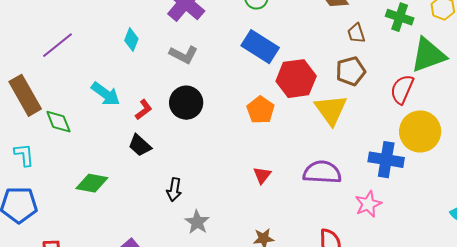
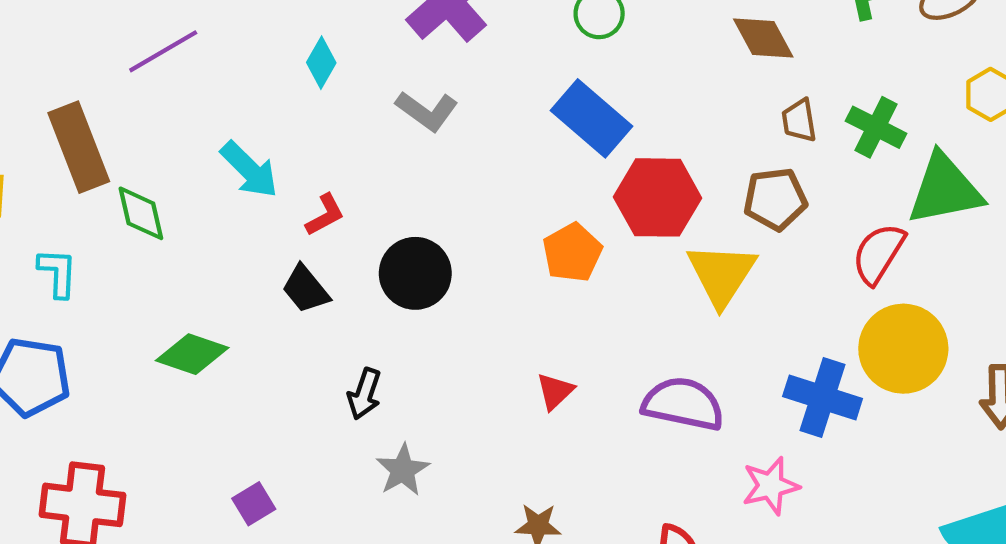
green cross: (400, 17) -> (876, 127), moved
black circle: (186, 103) -> (415, 273), moved

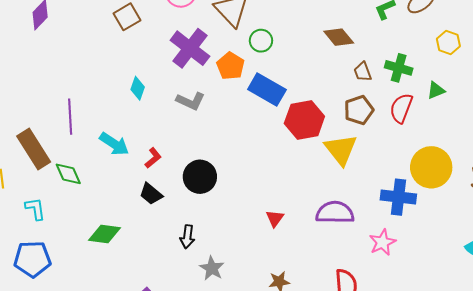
purple line: (163, 51) -> (70, 117), moved, turned -52
green triangle: (945, 189) -> (436, 90), size x0.5
orange pentagon: (572, 253) -> (231, 66), moved
red semicircle: (878, 254) -> (401, 108), moved

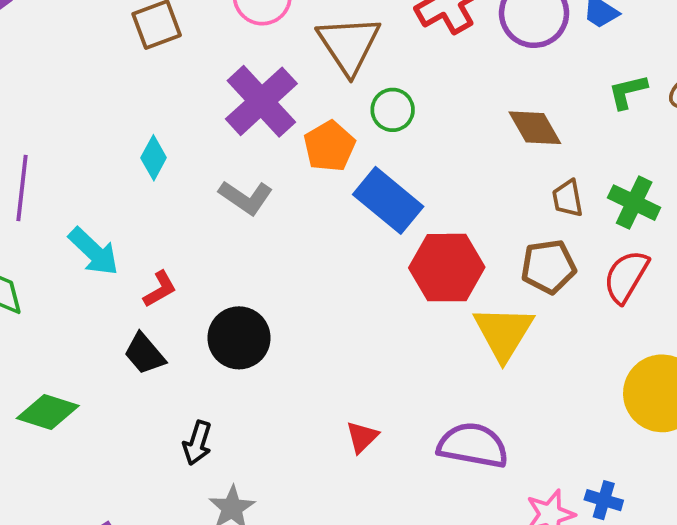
blue cross: (398, 197) -> (604, 500), moved, size x0.6

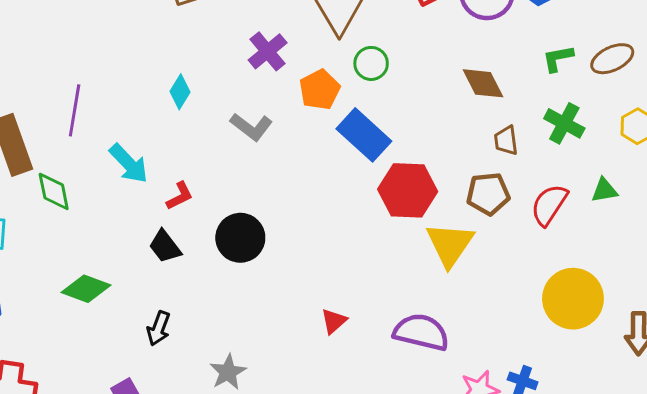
purple cross: (261, 101) -> (268, 51), size x0.7
green cross: (634, 203) -> (564, 123), moved
black arrow: (197, 443) -> (159, 328), moved

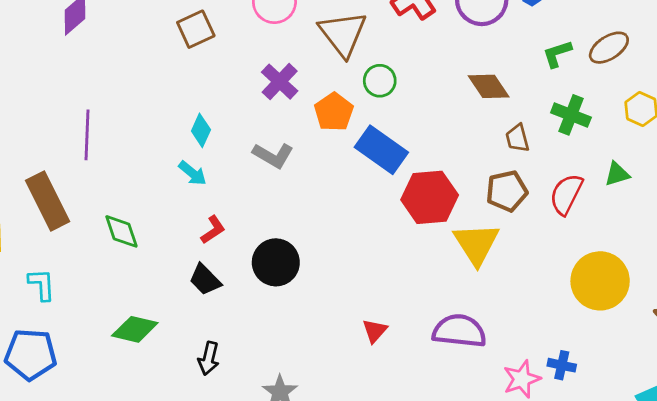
purple line: (75, 110) -> (87, 135), moved
cyan arrow: (129, 164) -> (192, 173), moved, size x0.7
green diamond: (54, 191) -> (121, 231), moved

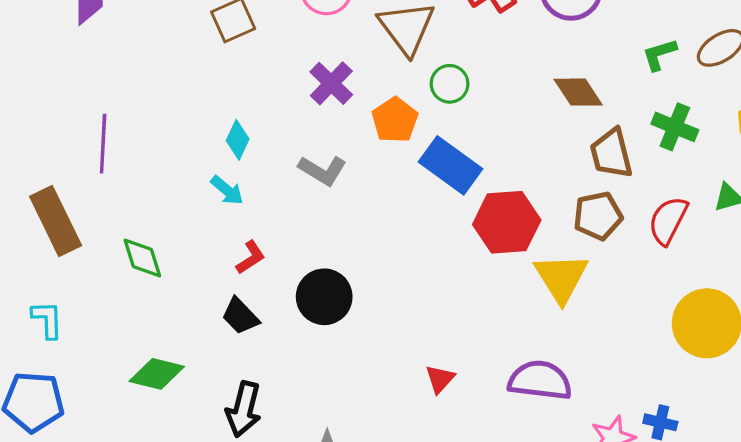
brown trapezoid: (517, 138) -> (611, 154), size x1.5
black arrow: (209, 358) -> (244, 409), size x1.4

